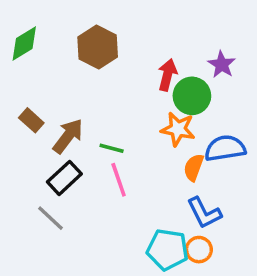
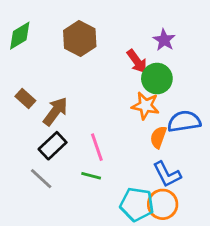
purple star: (222, 64) -> (164, 40), moved
red arrow: (167, 75) -> (137, 61), turned 130
green line: (112, 148) -> (91, 176), moved
orange circle: (199, 250) -> (163, 204), size x1.4

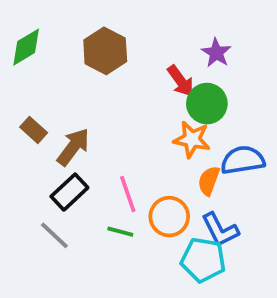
cyan pentagon: (137, 204) -> (203, 260), moved
orange circle: (163, 204) -> (169, 217), moved

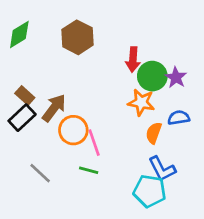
purple star: (216, 53) -> (176, 77), moved
red arrow: (181, 81) -> (133, 59), turned 40
blue semicircle: (243, 160) -> (179, 118), size x0.7
black rectangle: (69, 192) -> (22, 118), moved
orange circle: (169, 217) -> (73, 130), moved

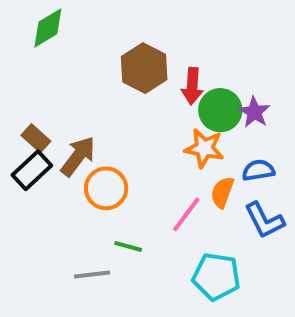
green diamond: (19, 35) -> (48, 28), moved
brown hexagon: (78, 37) -> (144, 68), moved
pink line: (94, 143) -> (186, 214), moved, turned 56
blue L-shape: (162, 169) -> (264, 220), moved
gray line: (40, 173) -> (92, 274), moved, turned -50

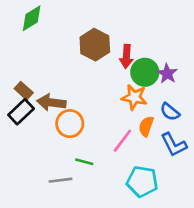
brown arrow: (78, 156) -> (51, 103), turned -120
blue semicircle: (258, 170) -> (170, 112), turned -132

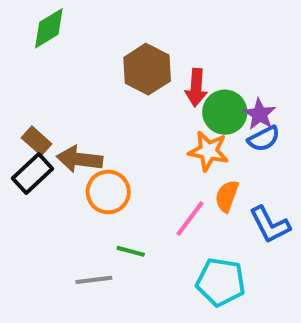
blue semicircle: (170, 112) -> (264, 139), moved, turned -66

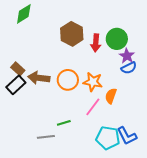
green circle: (225, 112) -> (117, 39), moved
orange star: (208, 151) -> (93, 82), moved
orange circle: (108, 192) -> (68, 80), moved
blue L-shape: (270, 225) -> (127, 136), moved
green line: (131, 251) -> (64, 123), turned -32

